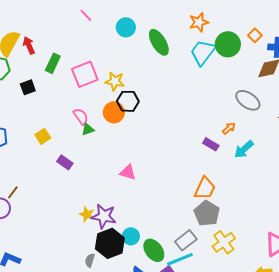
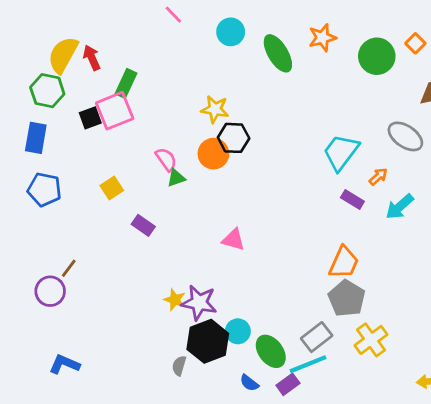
orange star: (199, 22) -> (322, 38), moved
cyan trapezoid: (203, 52) -> (341, 152), moved
pink square: (85, 74) -> (115, 111), moved

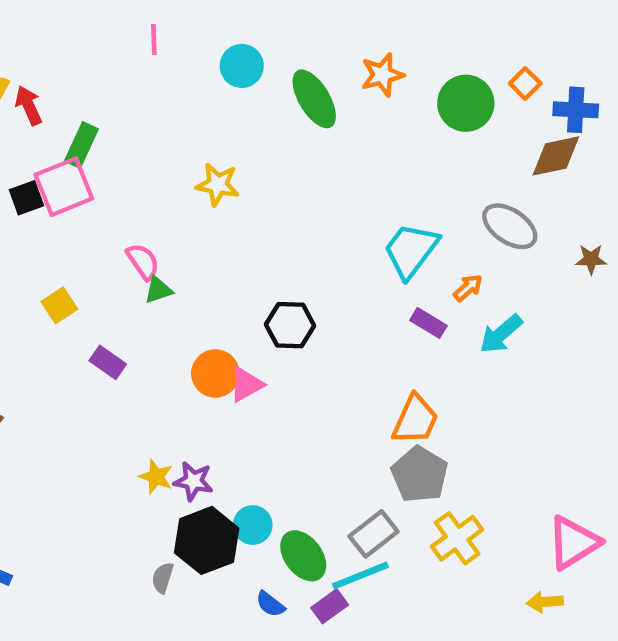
pink line: (173, 15) -> (154, 40), turned 42
black hexagon: (234, 138) -> (290, 325), moved
orange circle: (213, 154) -> (215, 373), moved
pink triangle: (234, 240) -> (246, 384), turned -45
purple star: (199, 303) -> (193, 481), size x0.7

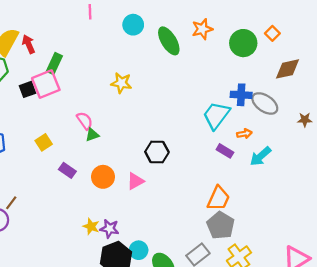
blue cross: (576, 110) -> (241, 95), moved
orange arrow: (468, 288) -> (244, 134), turned 32
orange circle: (215, 373) -> (103, 177), moved

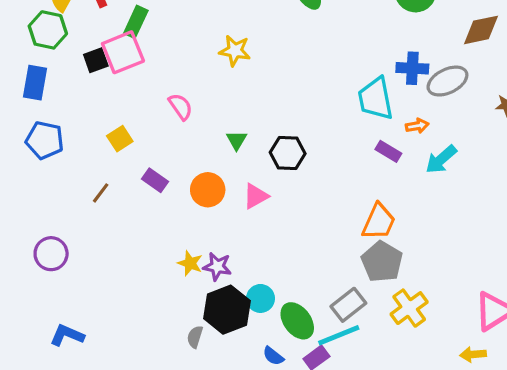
gray ellipse: (265, 103) -> (447, 81), turned -60
cyan trapezoid: (216, 115) -> (376, 99), turned -48
green triangle: (92, 135) -> (236, 140), moved, turned -40
brown line: (11, 203) -> (101, 193), moved

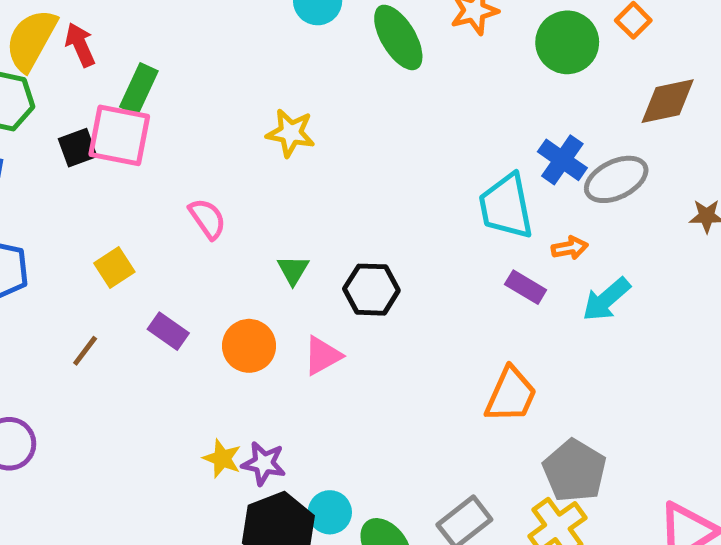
pink square: (123, 52) -> (119, 135), turned 33
blue cross: (412, 68) -> (562, 160), turned 32
gray pentagon: (382, 262) -> (575, 471), moved

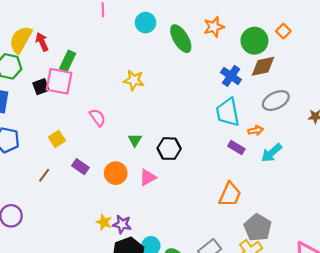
brown diamond: (668, 101) -> (263, 66), moved
blue cross: (562, 160) -> (231, 76), moved

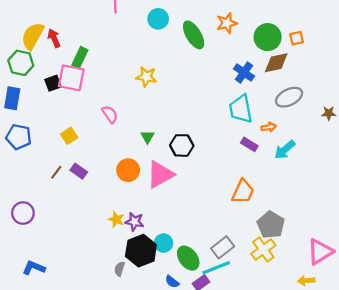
orange square: (283, 31) -> (297, 38), moved, turned 32
purple rectangle: (80, 167) -> (79, 171), moved
pink triangle: (148, 177) -> (160, 174), size x1.6

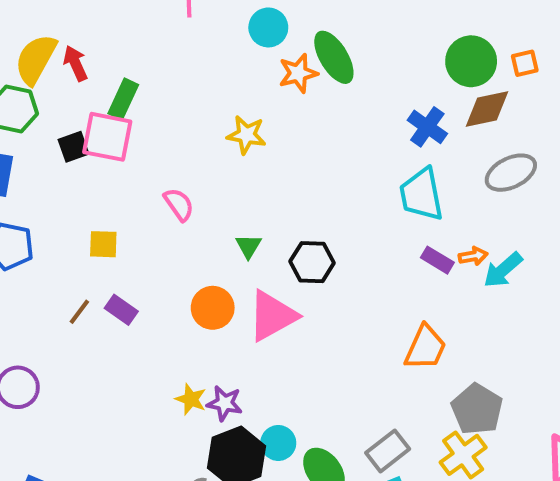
orange star: (227, 23) -> (298, 73), moved
orange arrow: (269, 127) -> (473, 256), moved
yellow square: (69, 136) -> (103, 244), turned 35

